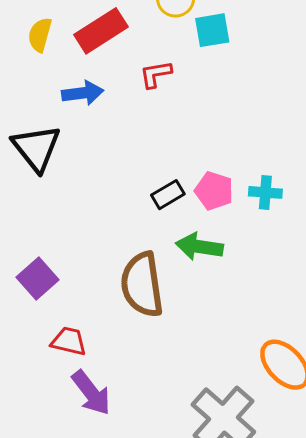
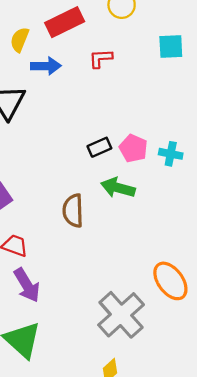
cyan square: (212, 30) -> (171, 46), moved
yellow semicircle: (40, 35) -> (20, 40), moved
brown semicircle: (142, 285) -> (73, 211), size x0.7

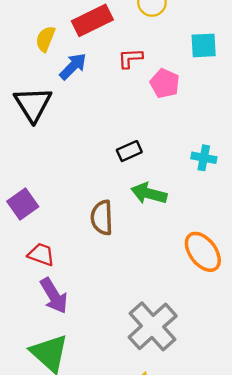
blue arrow: (46, 66) -> (73, 66), turned -44
pink pentagon: (133, 148) -> (165, 83), moved
orange ellipse: (170, 281) -> (203, 252), moved

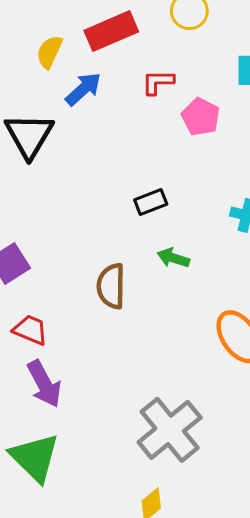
green arrow: (149, 193) -> (173, 258), size x0.7

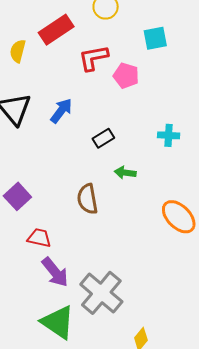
red L-shape: (158, 82) -> (93, 58), size x1.4
blue arrow: (83, 89) -> (61, 111), moved
gray cross: (170, 430) -> (101, 293), moved

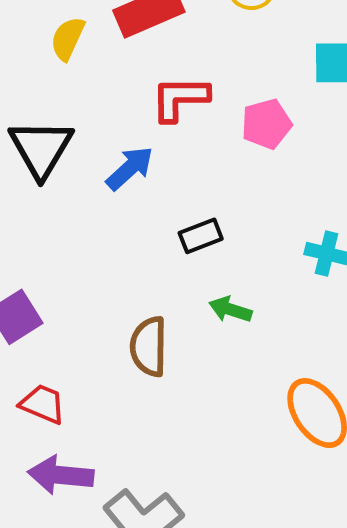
red L-shape: (93, 58) -> (180, 98), moved
pink pentagon: (126, 76) -> (266, 124), turned 30
purple arrow: (55, 272) -> (61, 475), turned 124

